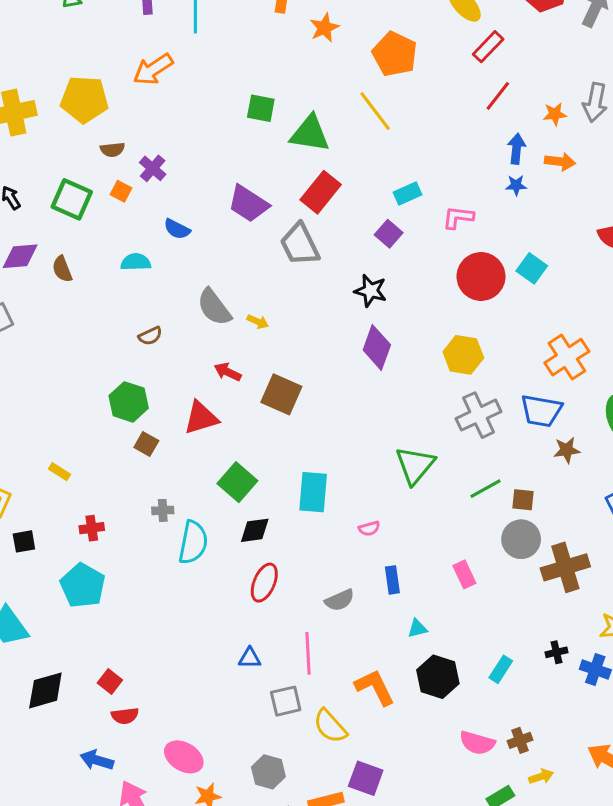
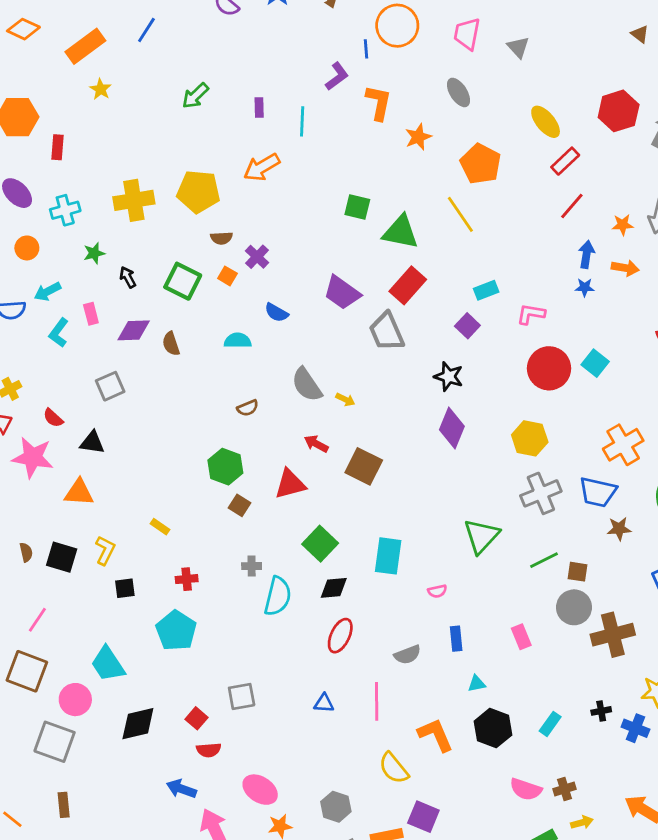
gray square: (286, 701) -> (242, 696), moved

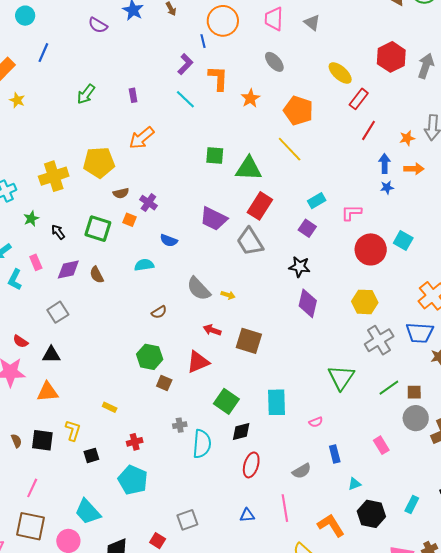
cyan line: (302, 121) -> (185, 99), moved, turned -40

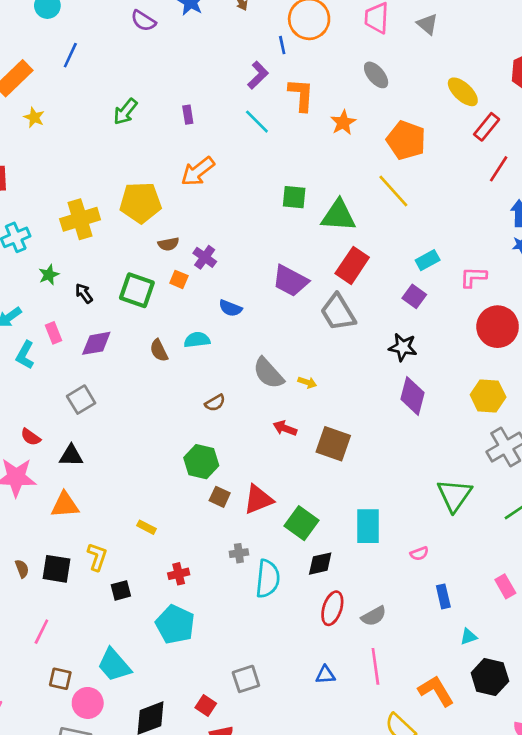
brown semicircle: (97, 275) -> (159, 350), moved
red triangle: (198, 362) -> (258, 499), moved
gray semicircle: (302, 471) -> (374, 616), moved
brown square: (30, 526) -> (60, 679), moved, size x0.6

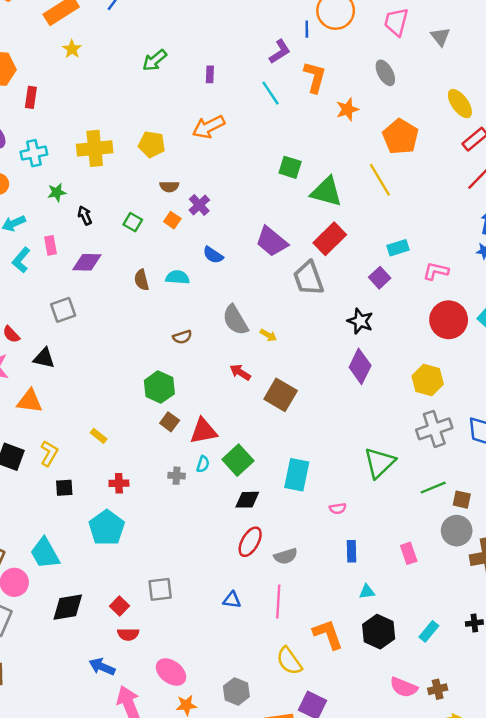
yellow pentagon: (140, 203) -> (152, 144), size x0.7
green square: (137, 290) -> (133, 222), size x0.6
cyan semicircle: (268, 579) -> (203, 464), moved, size x0.5

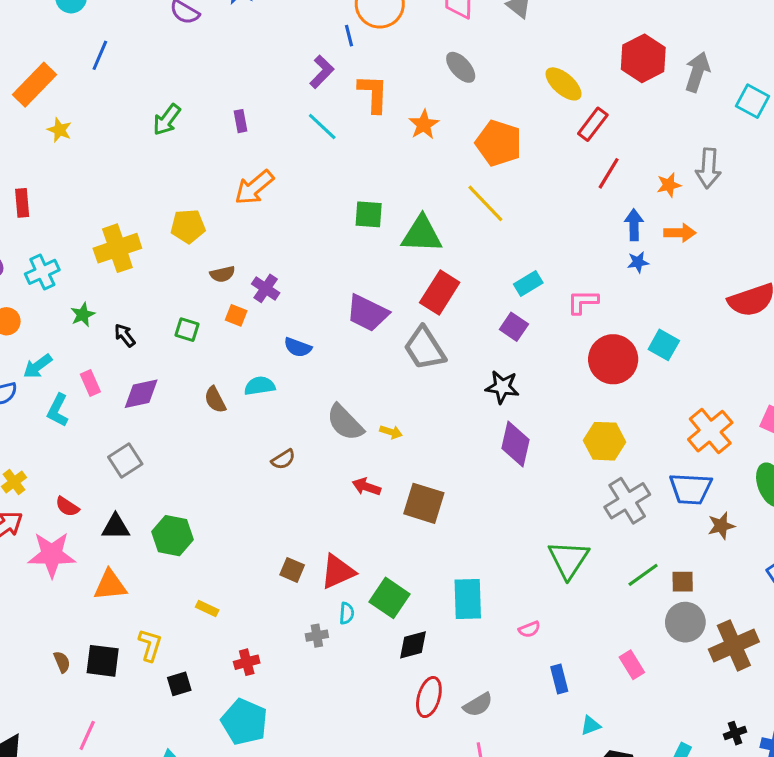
green hexagon: (159, 387) -> (173, 536), moved

